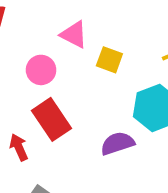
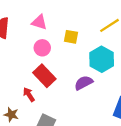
pink triangle: (74, 34) -> (39, 22), moved
pink circle: (41, 70) -> (42, 48), moved

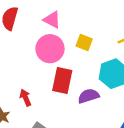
pink circle: (42, 48) -> (50, 49), size x1.5
red rectangle: (44, 76) -> (62, 81), moved, turned 45

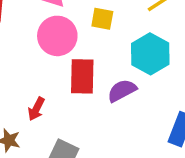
red arrow: (25, 98) -> (36, 109), turned -119

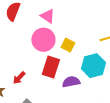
yellow square: (102, 19) -> (68, 45), moved

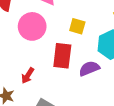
pink circle: (43, 40) -> (32, 26), moved

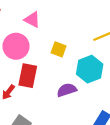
red rectangle: (62, 56) -> (28, 76), moved

